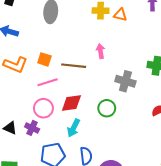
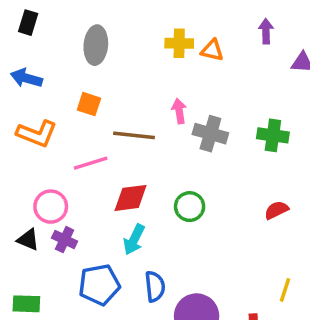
orange square: (44, 59) -> (89, 104), moved
gray cross: (125, 81) -> (210, 134), moved
pink circle: (43, 108) -> (51, 207), moved

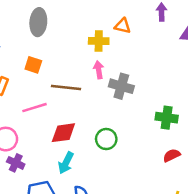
yellow cross: (179, 43) -> (99, 41), moved
green cross: (273, 135) -> (167, 118), moved
red semicircle: (276, 210) -> (172, 155), moved

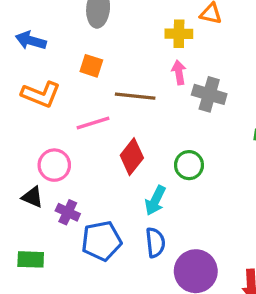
red diamond: (63, 133) -> (132, 157), turned -44
purple cross: (16, 163) -> (68, 212), moved
cyan arrow: (66, 163) -> (155, 200), moved

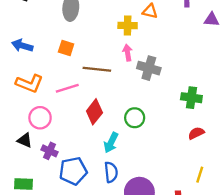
blue arrow: (31, 40) -> (22, 46), moved
orange L-shape: (41, 94) -> (29, 83), moved

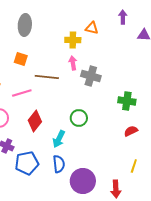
red diamond: (94, 112) -> (35, 121), moved

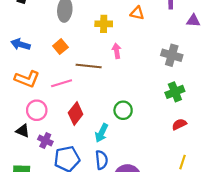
yellow cross: (73, 40) -> (104, 24), moved
orange square: (21, 59) -> (60, 47), turned 32
gray cross: (91, 76) -> (172, 55), moved
green cross: (127, 101) -> (175, 92), turned -30

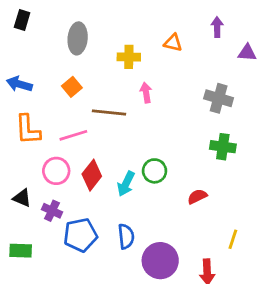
orange L-shape: (27, 79) -> (28, 130), turned 65
green cross: (175, 92) -> (223, 147), turned 30
pink circle: (37, 110) -> (56, 171), moved
red semicircle: (179, 124) -> (197, 197), moved
cyan arrow: (102, 133) -> (126, 184), moved

